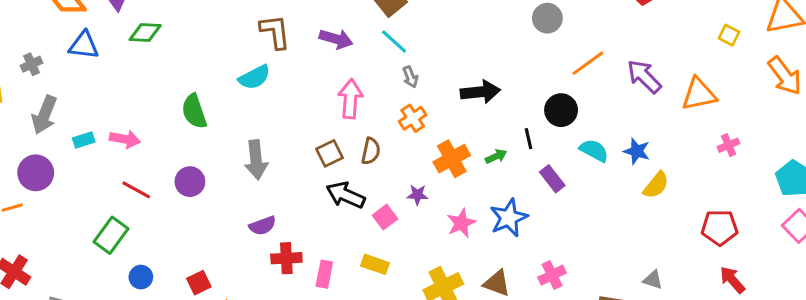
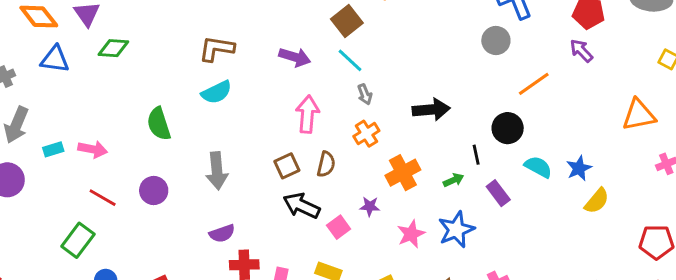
brown L-shape: (275, 32) -> (217, 49), moved, turned -75
purple arrow: (644, 76) -> (581, 51), moved, size x0.7
blue star: (637, 151) -> (579, 168), turned 30
green arrow: (496, 156) -> (454, 180), moved

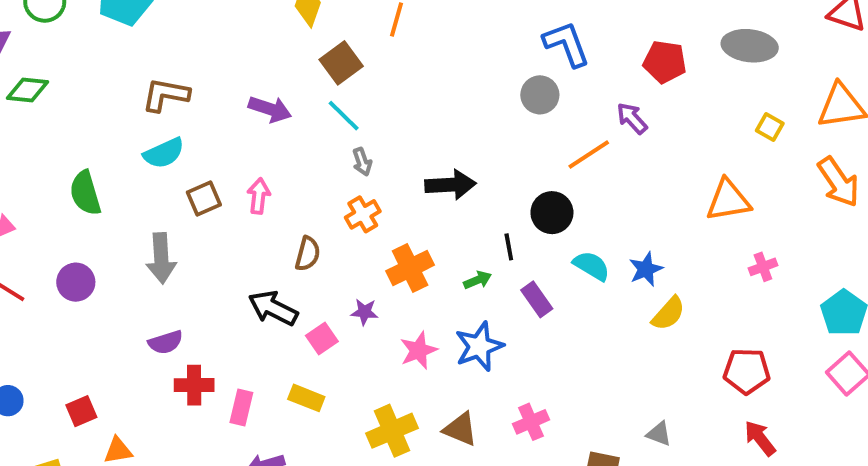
purple arrow: (581, 51) -> (632, 118), moved
pink arrow: (307, 114) -> (259, 196), moved, size x0.7
brown square: (287, 166) -> (204, 199), moved

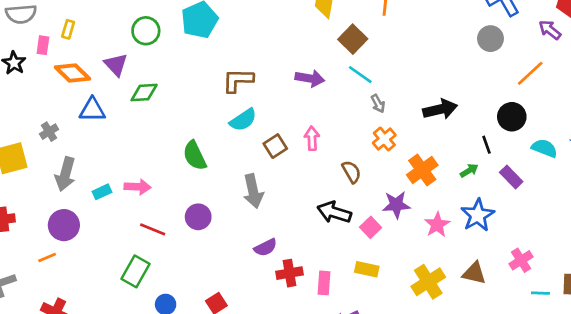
purple arrow: (632, 118) -> (550, 30), moved
brown semicircle: (308, 254) -> (351, 172), turned -35
purple star: (364, 312) -> (396, 205), size x1.5

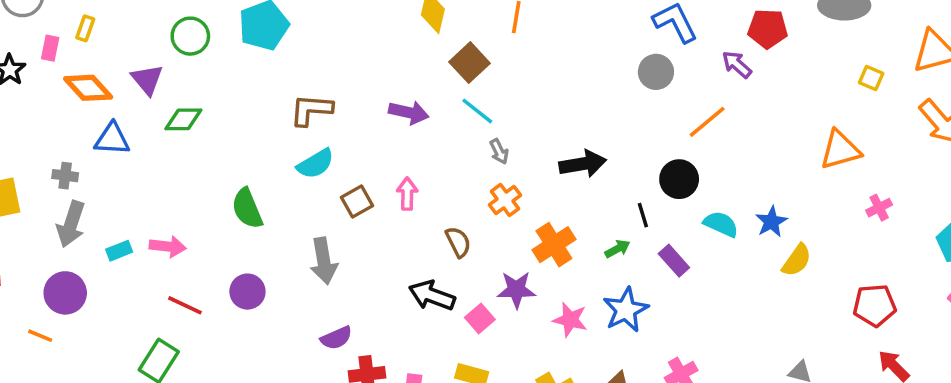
gray cross: (49, 132) -> (65, 176), moved, turned 36
pink star: (437, 225) -> (570, 320), turned -30
orange line: (47, 258) -> (40, 336), turned 42

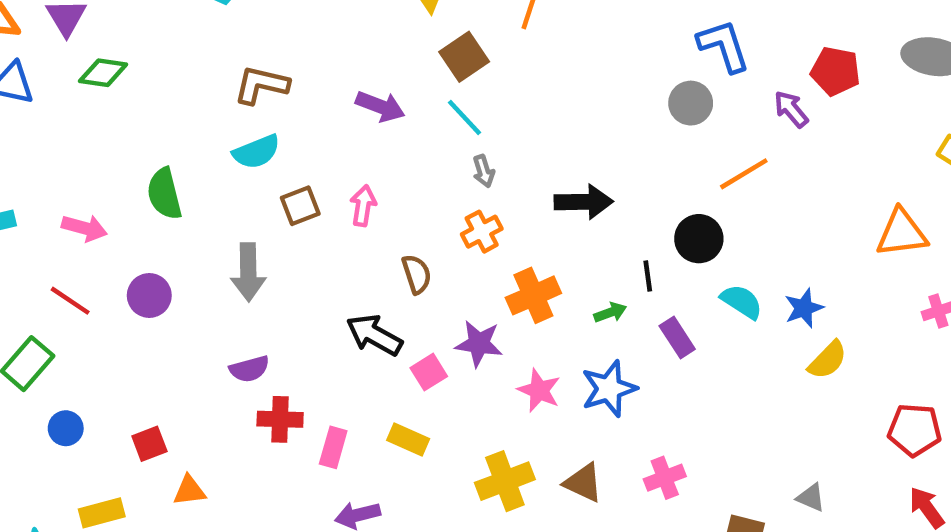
pink arrow: (168, 247) -> (84, 228), moved

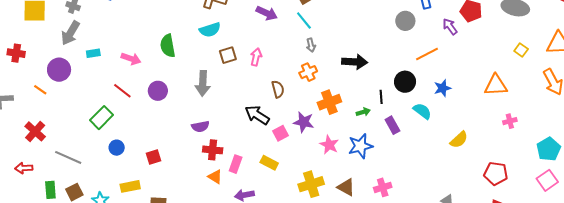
blue star: (804, 308) -> (442, 88), moved
orange triangle: (189, 491) -> (215, 177), moved, turned 35

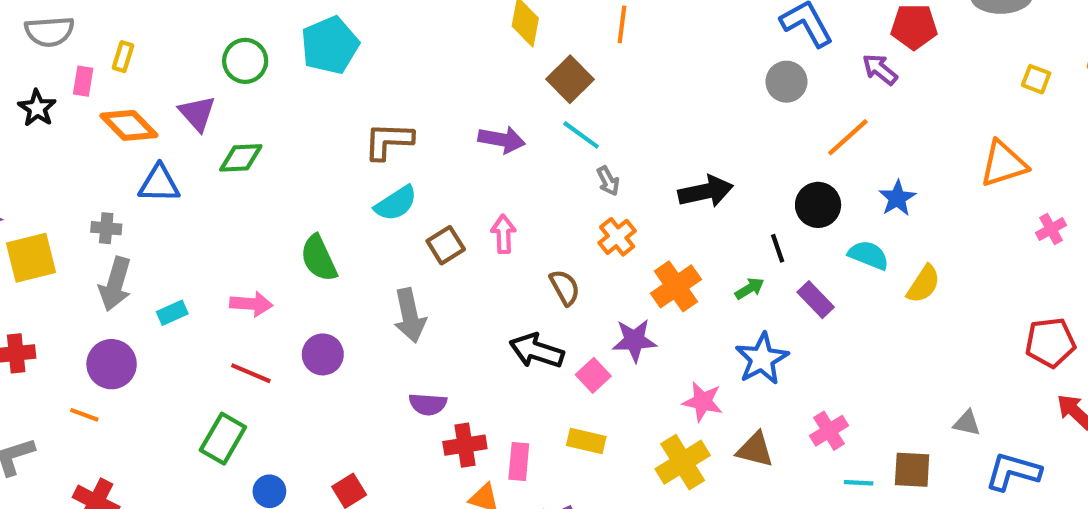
purple semicircle: (200, 127) -> (428, 404), turned 30
yellow semicircle: (459, 140) -> (923, 284), moved
pink star: (329, 145) -> (703, 402), moved

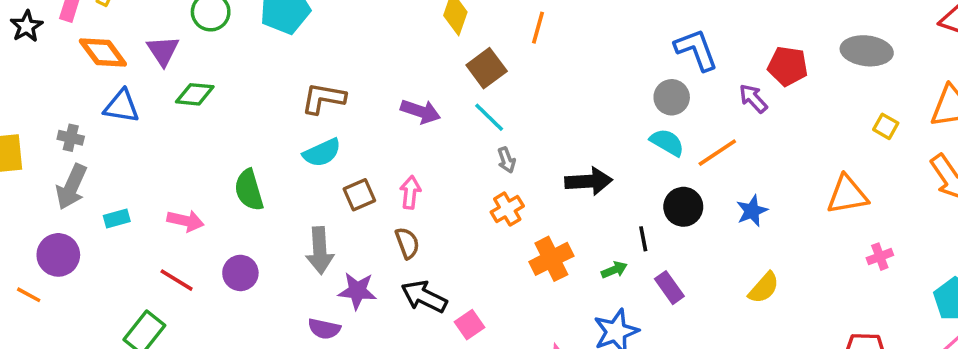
cyan semicircle: (869, 255) -> (667, 142), moved
brown semicircle: (565, 288) -> (407, 243), moved
purple star: (634, 340) -> (357, 291), moved

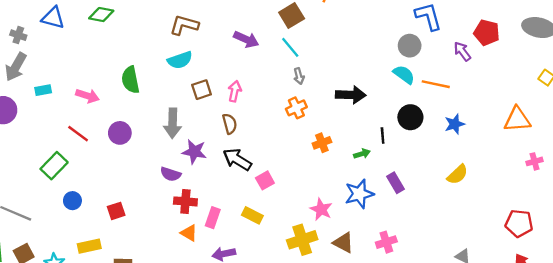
orange line: (717, 153) -> (436, 84), turned 40
orange cross: (551, 259) -> (322, 143), size x0.7
purple rectangle: (669, 288) -> (396, 183), moved

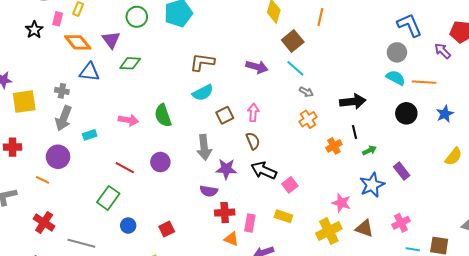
gray arrow: (299, 76) -> (306, 92), turned -40
pink arrow: (87, 96) -> (128, 120), moved
black line: (383, 136) -> (354, 132), moved

